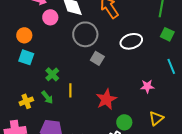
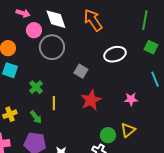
gray circle: (85, 34) -> (52, 47), moved
green arrow: (47, 97) -> (36, 117), moved
red star: (106, 99) -> (91, 100), moved
yellow triangle: (156, 118) -> (128, 130), moved

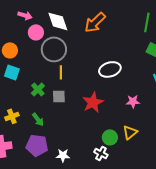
orange arrow: (93, 20) -> (95, 22), turned -100
white ellipse: (115, 54) -> (110, 69), moved
gray square: (81, 71) -> (59, 96), moved, turned -32
yellow line: (54, 103) -> (61, 72), moved

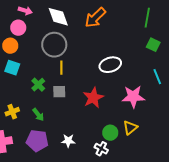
pink circle: (36, 32) -> (18, 28), moved
pink star: (133, 101) -> (133, 97), size x1.6
white star: (63, 155) -> (68, 141), moved

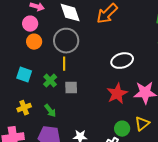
orange circle: (10, 46) -> (34, 42), moved
cyan square: (12, 68) -> (24, 75), moved
yellow line: (61, 68) -> (64, 64), moved
red star: (93, 98) -> (117, 94), moved

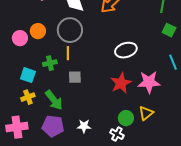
pink circle: (30, 24) -> (20, 38), moved
cyan square: (24, 75) -> (28, 75), moved
green cross: (50, 81) -> (50, 63), moved, turned 32
green arrow: (50, 111) -> (54, 100), size x1.5

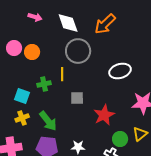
gray circle: (70, 30) -> (78, 51), moved
pink circle: (20, 38) -> (14, 48), moved
gray square: (75, 77) -> (77, 98), moved
red star: (121, 83) -> (104, 115), moved

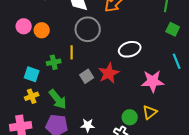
gray square: (77, 98) -> (87, 76), turned -32
red star: (104, 115) -> (109, 73), moved

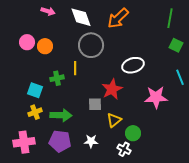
gray square: (87, 76) -> (95, 104), moved, turned 32
green arrow: (58, 99) -> (61, 115), turned -50
yellow triangle: (150, 112) -> (114, 120), moved

